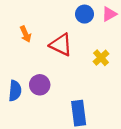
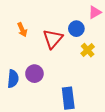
blue circle: (84, 14) -> (76, 29), moved
red triangle: (61, 45) -> (53, 39), turned 45

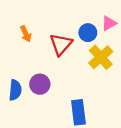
pink triangle: (95, 12) -> (109, 23), moved
yellow cross: (88, 50) -> (101, 57), size x1.5

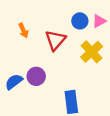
blue circle: (88, 33) -> (80, 21), moved
blue semicircle: (15, 90) -> (14, 82), turned -132

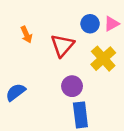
purple circle: (36, 76) -> (72, 86), moved

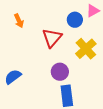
pink triangle: (112, 24) -> (93, 11), moved
orange arrow: (26, 35) -> (19, 21), moved

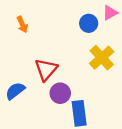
red triangle: (52, 38) -> (46, 69), moved
purple circle: (60, 72) -> (60, 93), moved

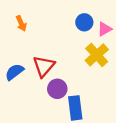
pink triangle: (110, 13) -> (105, 29), moved
blue semicircle: (15, 91) -> (14, 72), moved

